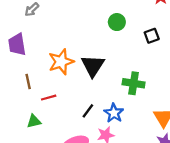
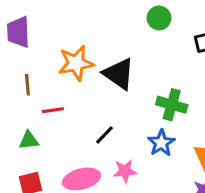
black triangle: (93, 66) -> (119, 74), turned -35
blue star: (114, 113) -> (161, 143), moved

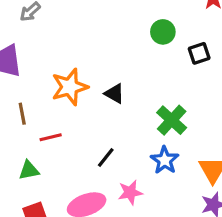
green circle: (159, 18) -> (163, 32), moved
black triangle: (119, 74) -> (114, 94), size x0.6
green cross: (172, 105) -> (172, 120), turned 32

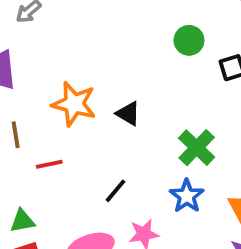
orange star: (70, 87) -> (74, 104), turned 30
green triangle: (29, 170) -> (22, 221), moved

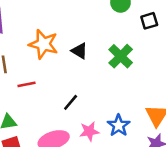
green cross: (197, 148) -> (121, 56), moved
blue star: (187, 196) -> (119, 125), moved

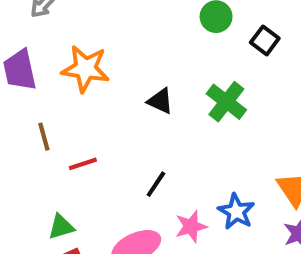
black square: (149, 21) -> (265, 40), turned -30
orange star: (43, 44) -> (85, 69), moved

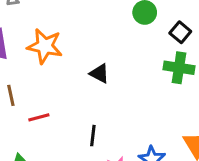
green cross: (226, 102) -> (179, 68), moved, turned -32
black line: (156, 184) -> (93, 136), turned -30

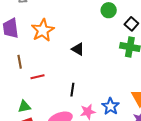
orange star: (45, 46) -> (43, 30), turned 30

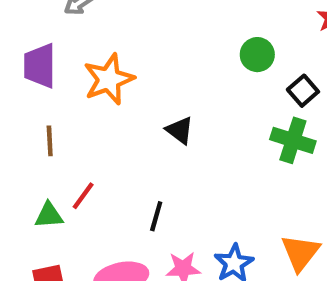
red line: (38, 77) -> (83, 196), moved, turned -48
green triangle: (24, 107) -> (49, 215), moved

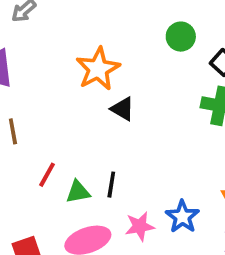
orange star: (109, 79) -> (98, 69), moved
green triangle: (49, 215) -> (78, 192), moved

